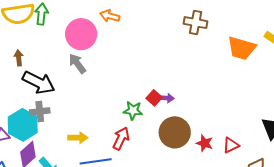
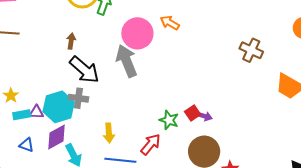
gray arrow: (77, 64) -> (127, 61), size x1.5
yellow arrow: (78, 138) -> (109, 133), turned 72

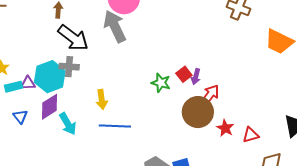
purple arrow: (204, 116) -> (196, 77), turned 91
red arrow: (151, 144) -> (210, 95), moved
blue triangle: (27, 145) -> (20, 117), turned 35

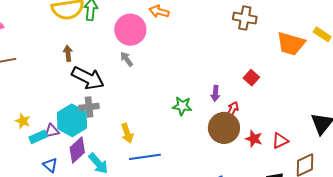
gray arrow: (115, 26) -> (127, 59), size x0.5
red square: (184, 74) -> (251, 78), moved
red arrow: (210, 95) -> (233, 109), size x0.7

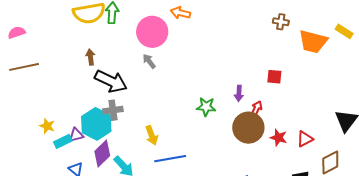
brown cross: (245, 18) -> (281, 22), moved, size x0.7
red square: (251, 78) -> (274, 77), turned -35

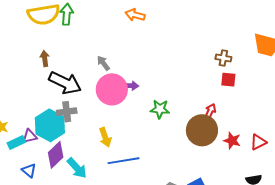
brown cross: (281, 22) -> (223, 58), moved
pink circle: (152, 32) -> (112, 89), moved
purple arrow: (239, 93) -> (131, 86), moved, turned -91

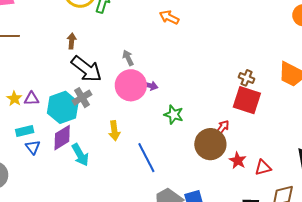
red square: (228, 80) -> (247, 100), size x1.8
gray cross: (67, 112) -> (82, 98), turned -36
purple triangle: (30, 136) -> (32, 99), moved
cyan rectangle: (16, 142) -> (25, 131), moved
blue line: (123, 161) -> (146, 158), moved, turned 60

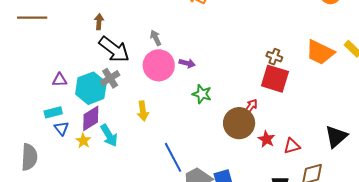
purple arrow: (150, 86) -> (187, 63), moved
yellow star: (14, 99) -> (83, 141), moved
blue line: (146, 158) -> (173, 157), moved

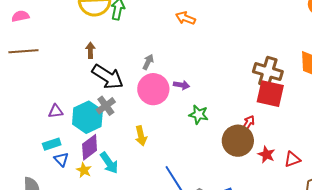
gray arrow: (156, 38) -> (148, 62), turned 56
brown cross: (274, 57) -> (268, 72), size x1.8

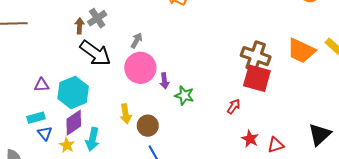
purple arrow: (181, 85) -> (164, 81), moved, turned 70
gray cross: (106, 106) -> (97, 18), moved
brown circle: (238, 141) -> (148, 126), moved, size x0.7
cyan arrow: (109, 163) -> (92, 139), turned 45

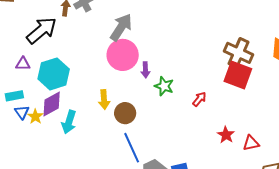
gray arrow: (137, 40) -> (121, 27), size x1.8
black arrow: (95, 53) -> (42, 30), moved, turned -80
red arrow: (234, 106) -> (199, 99), moved
yellow star: (67, 145) -> (35, 117), moved

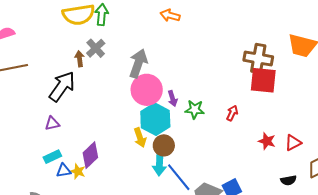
cyan hexagon: (54, 74) -> (155, 119), moved
blue triangle: (22, 112) -> (64, 171), turned -49
cyan arrow: (69, 122) -> (159, 164), moved

